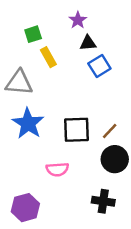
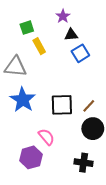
pink semicircle: (57, 169) -> (46, 137), turned -126
purple hexagon: (25, 208) -> (31, 157), moved

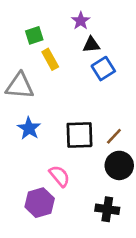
blue star: (23, 100) -> (29, 128), size x0.7

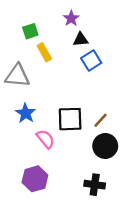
pink semicircle: (60, 176) -> (45, 139), moved

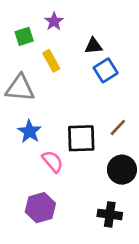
purple star: (71, 18) -> (54, 21), moved
green square: (30, 31) -> (24, 36), moved
brown line: (101, 120) -> (118, 127), moved

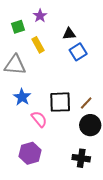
brown line: (118, 127) -> (86, 103), moved

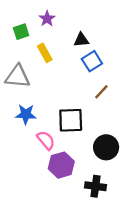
blue star: (22, 97) -> (26, 114), turned -30
brown line: (86, 103) -> (101, 92), moved
purple hexagon: (30, 153) -> (61, 165), moved

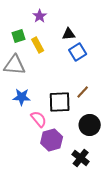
green square: (21, 32) -> (19, 36), moved
brown line: (101, 92) -> (83, 92), moved
black cross: (95, 186) -> (81, 158), turned 30

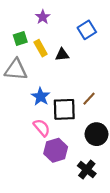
black triangle: (69, 34) -> (62, 55), moved
blue square: (78, 52) -> (87, 30), moved
blue star: (22, 97) -> (41, 96), moved, turned 30

